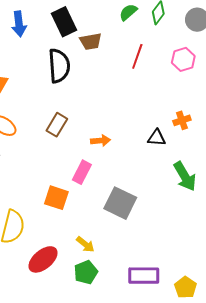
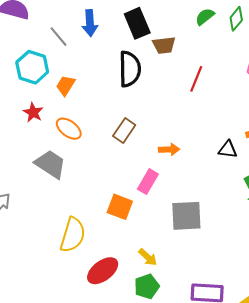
red line: (137, 56) -> (196, 79), moved
gray square: (120, 203) -> (186, 216), turned -32

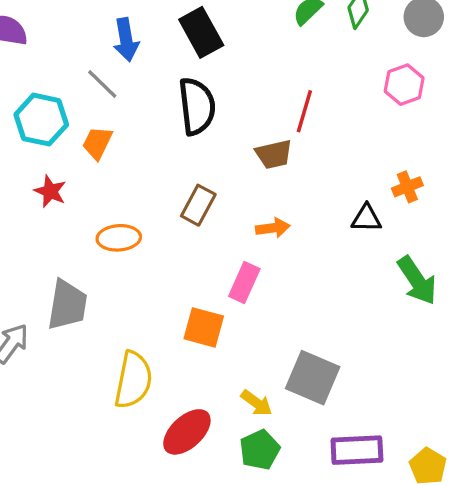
gray line: (59, 37) -> (102, 84), moved
brown trapezoid: (164, 45) -> (274, 154), moved
orange ellipse: (69, 129) -> (119, 238), moved, turned -35
gray trapezoid: (50, 164) -> (67, 305), moved, turned 72
gray square: (186, 216) -> (313, 378), moved, turned 32

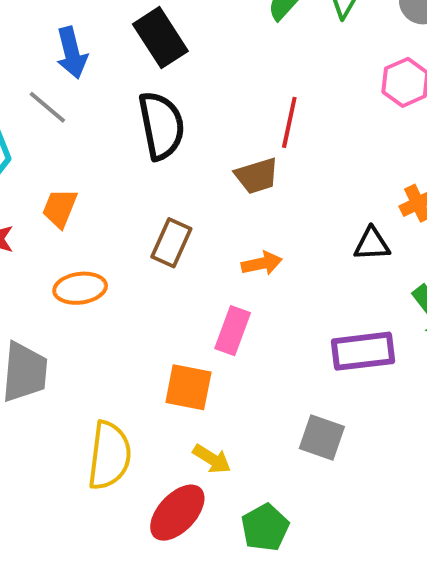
orange trapezoid: (97, 143) -> (60, 208), moved
gray square: (313, 378) -> (322, 438), size x0.7
yellow arrow: (256, 403) -> (212, 459), moved
purple rectangle: (357, 450) -> (363, 351), moved

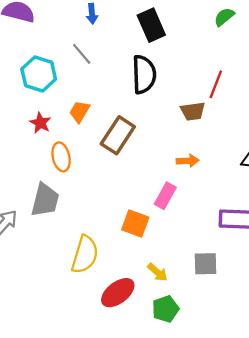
blue arrow: (72, 53) -> (92, 14), moved, size x0.7
brown rectangle: (171, 243) -> (118, 135), moved, size x1.4
orange ellipse: (80, 288) -> (61, 157), moved, turned 76
gray square: (322, 438) -> (205, 264), turned -30
yellow arrow: (212, 459) -> (157, 272), moved

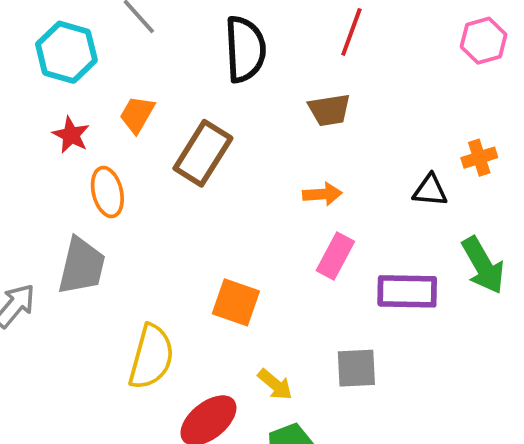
red line: (216, 84) -> (351, 32), moved
pink rectangle: (165, 196) -> (335, 256), moved

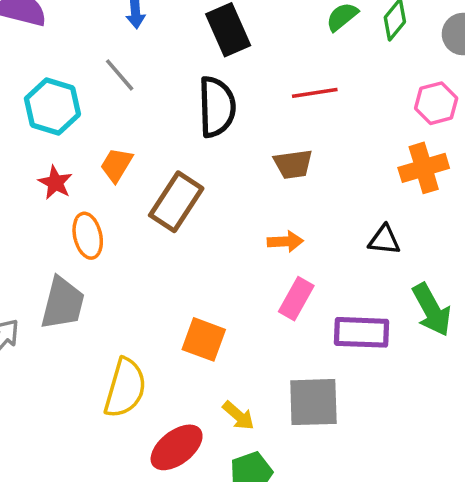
red line: (351, 32) -> (315, 93), turned 60
orange cross: (479, 158) -> (424, 168), moved, size x1.5
gray square: (356, 368) -> (313, 402), size x1.4

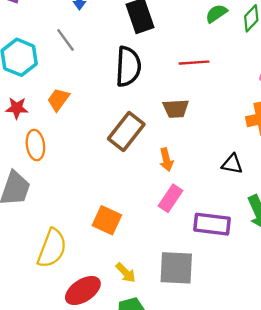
red star: (55, 183) -> (17, 108), turned -30
brown rectangle: (176, 202) -> (126, 132), moved
orange arrow: (285, 241) -> (166, 160), turned 75

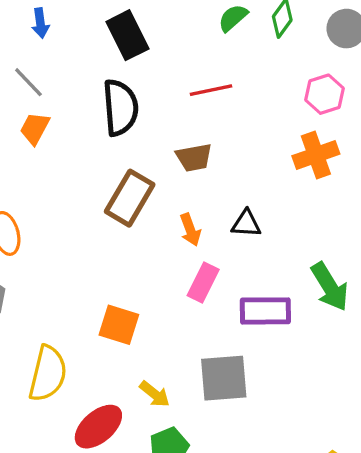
orange trapezoid: (58, 100) -> (35, 128), moved
black triangle: (232, 164) -> (246, 224), moved

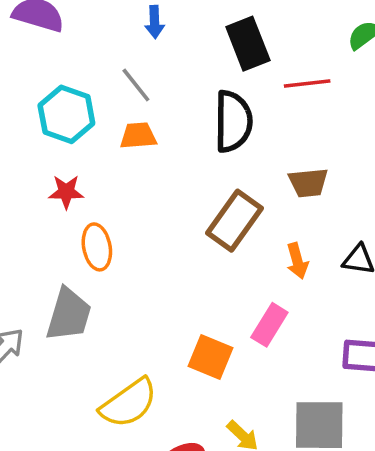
red line: (211, 90) -> (307, 84), moved
orange trapezoid: (35, 128) -> (138, 136), turned 52
pink rectangle: (203, 283) -> (269, 325), moved
yellow semicircle: (48, 374) -> (129, 403), turned 36

